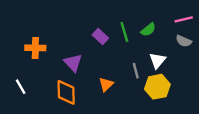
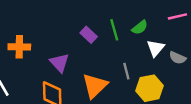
gray semicircle: (184, 41) -> (177, 58), moved
white triangle: (157, 60) -> (156, 48), moved
orange triangle: (106, 84) -> (95, 86), size x1.6

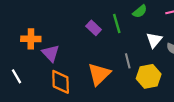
green semicircle: (140, 27) -> (140, 11), moved
purple triangle: (59, 63) -> (51, 53), moved

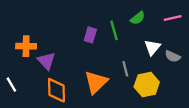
purple rectangle: (94, 28) -> (90, 35), turned 64

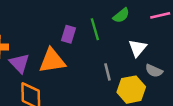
gray semicircle: (173, 56) -> (154, 71), moved
orange triangle: (96, 82) -> (52, 61), moved, turned 35

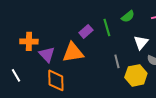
purple rectangle: (68, 34) -> (86, 31), turned 32

